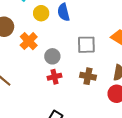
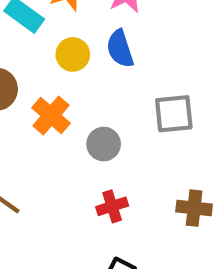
brown cross: (88, 76) -> (194, 208), moved
red cross: (54, 77) -> (112, 206), moved

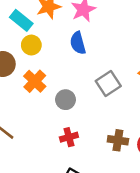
yellow circle: (73, 54) -> (31, 45), moved
gray square: (174, 114) -> (108, 83), turned -30

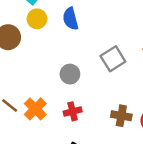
blue semicircle: (78, 43) -> (70, 19), moved
orange cross: (35, 81) -> (35, 109), moved

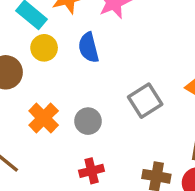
orange cross: (35, 109) -> (44, 118), moved

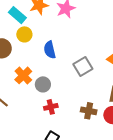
blue semicircle: (89, 48) -> (50, 50), moved
gray circle: (88, 121) -> (43, 84), moved

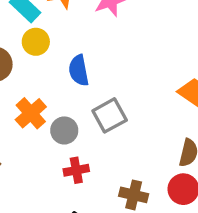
gray square: (83, 66) -> (110, 115), moved
brown cross: (89, 111) -> (134, 195), moved

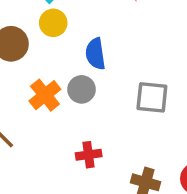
gray square: (110, 115) -> (152, 97), moved, turned 32
gray circle: (64, 130) -> (82, 89), moved

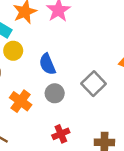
gray circle: (82, 89) -> (55, 93), moved
gray square: (152, 97) -> (94, 84), turned -35

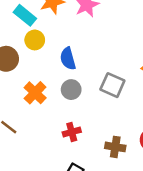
gray square: (94, 84) -> (112, 85), turned -30

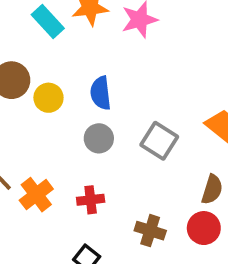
yellow circle: (35, 40) -> (48, 98), moved
orange cross: (35, 93) -> (36, 195), moved

